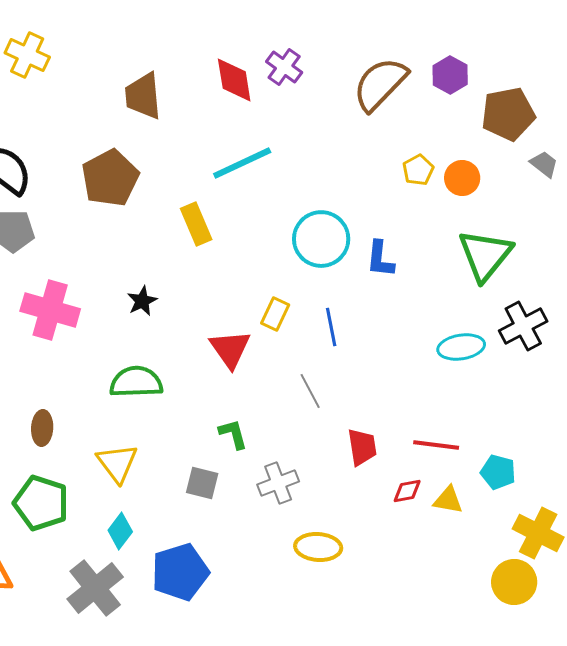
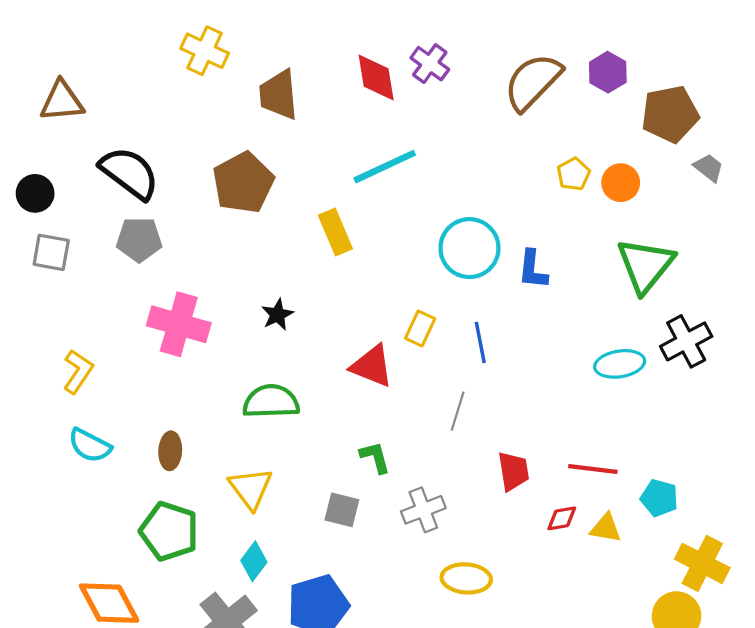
yellow cross: (27, 55) -> (205, 51), moved
red triangle: (230, 349) -> (372, 366), turned -33
gray line: (310, 391) -> (458, 411), turned 45

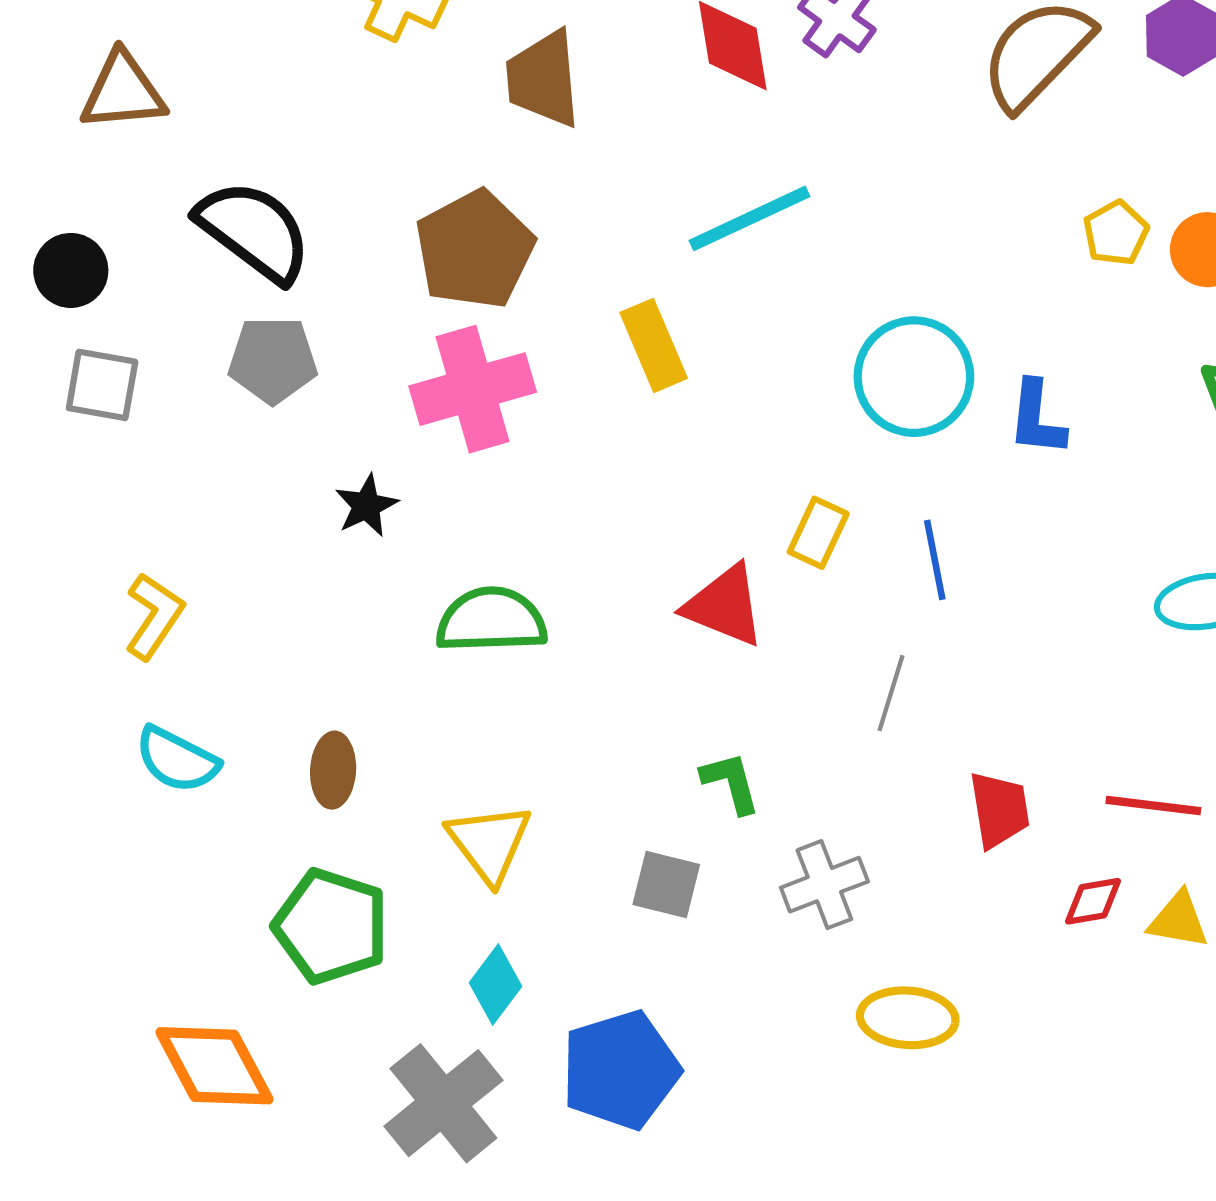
black star: (277, 315) -> (366, 506), moved
pink cross: (179, 324) -> (473, 389), moved, turned -32
green semicircle: (271, 401) -> (491, 620), moved

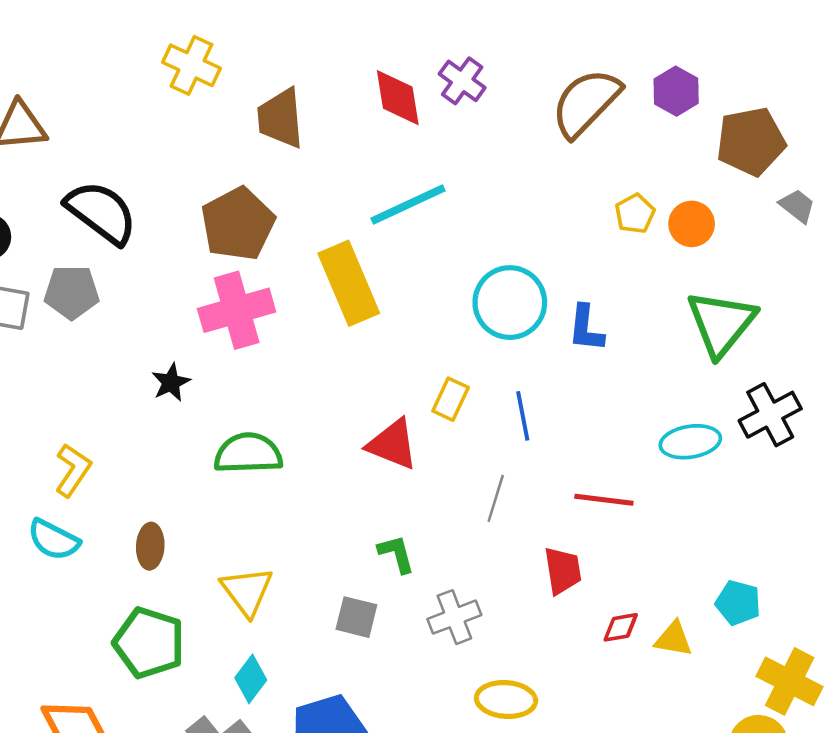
yellow rectangle: (654, 345) -> (349, 283), size x1.5
gray pentagon: (273, 360) -> (72, 292), moved
yellow L-shape: (154, 616) -> (73, 470), moved
red line: (1153, 805) -> (604, 500), moved

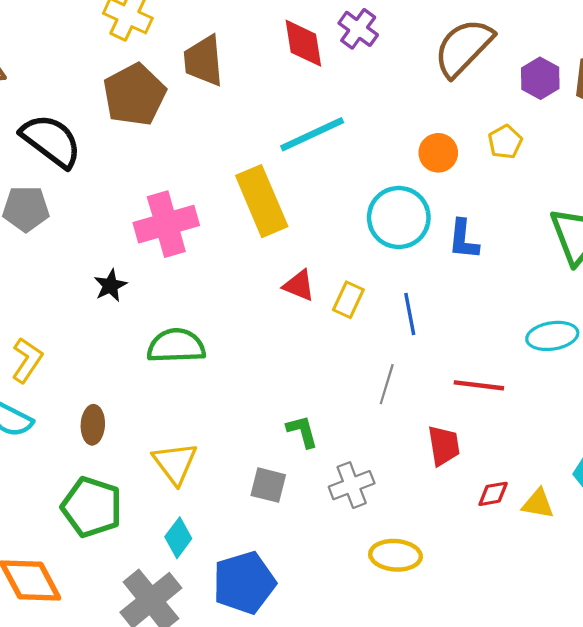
purple hexagon: (676, 91) -> (540, 78), moved
brown pentagon: (238, 224) -> (134, 95), moved
orange circle: (692, 224) -> (438, 153), moved
red triangle: (393, 444) -> (299, 285), moved, size x0.7

